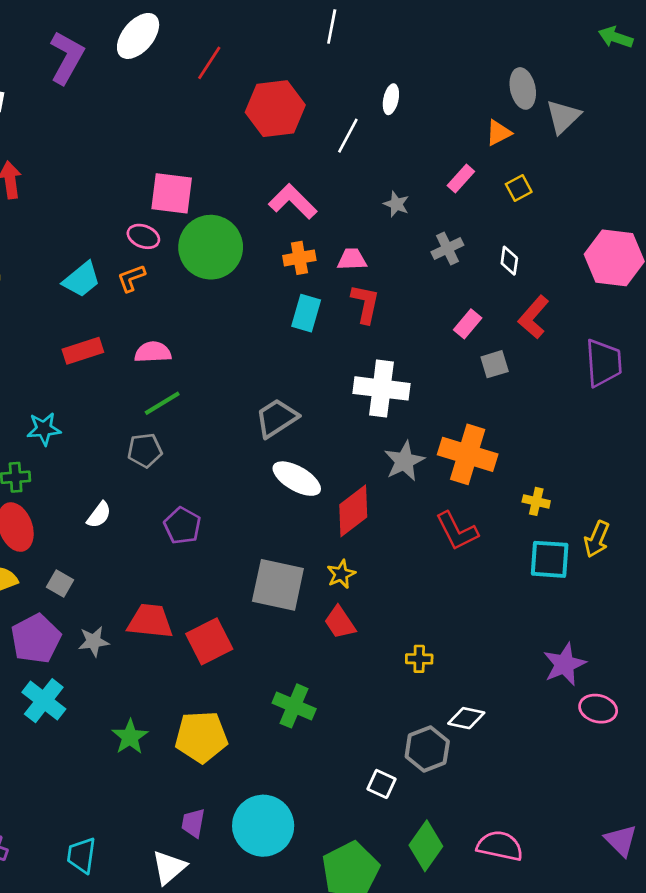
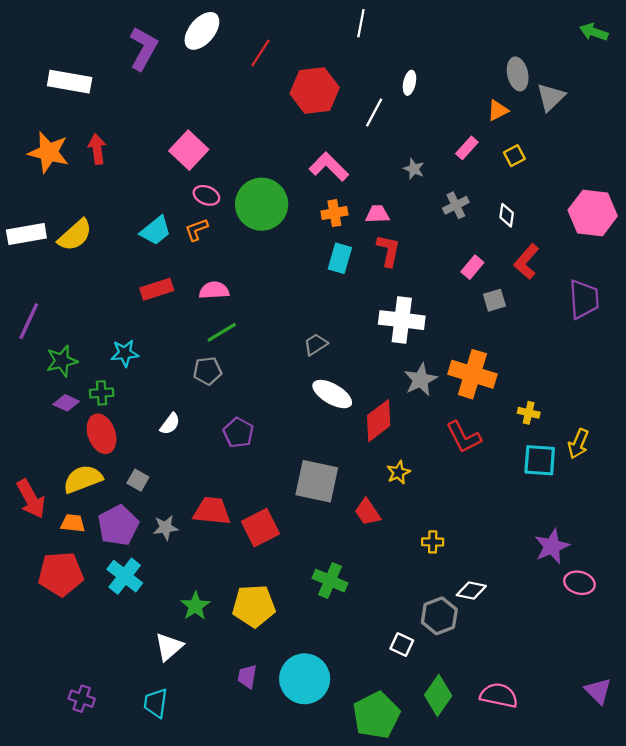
pink square: (172, 193) -> (189, 150), moved, turned 36
gray trapezoid: (277, 418) -> (316, 344), size x0.7
yellow star: (341, 574) -> (398, 472), moved
white triangle: (169, 867) -> (169, 647), moved

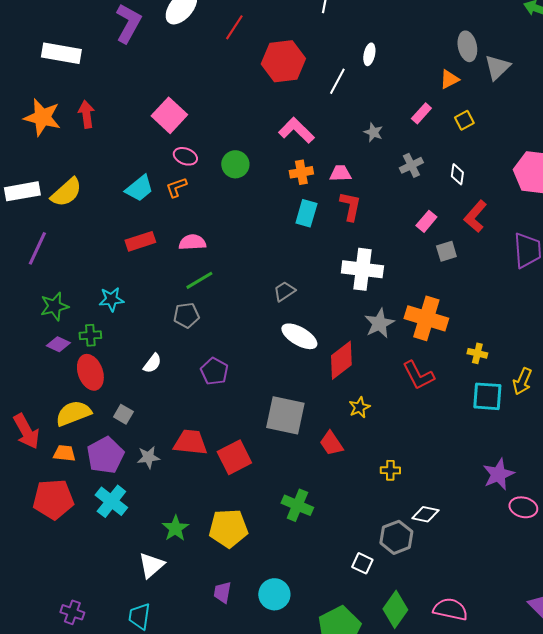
green circle: (262, 204) -> (235, 164), size x0.6
purple line: (29, 321) -> (37, 248), moved
cyan circle: (305, 679) -> (274, 594), size x0.7

